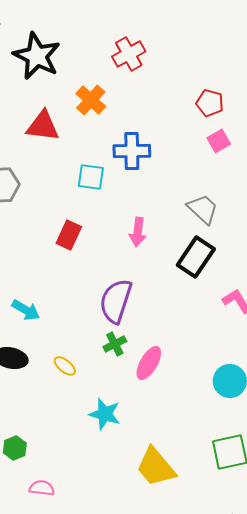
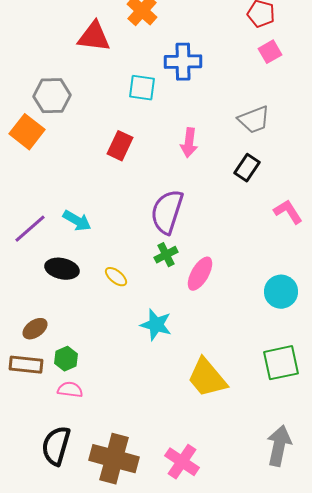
gray trapezoid: (203, 209) -> (254, 120), turned 116
black rectangle: (196, 257) -> (247, 168), size x0.7
pink semicircle: (42, 488) -> (70, 390), moved

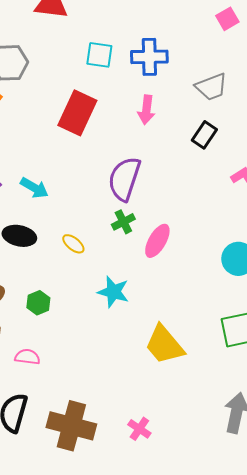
blue cross: (183, 62) -> (149, 57), moved
red rectangle: (120, 146) -> (77, 113), size x1.5
green hexagon: (66, 359) -> (38, 303), moved
pink cross: (182, 462) -> (139, 429), size x0.7

